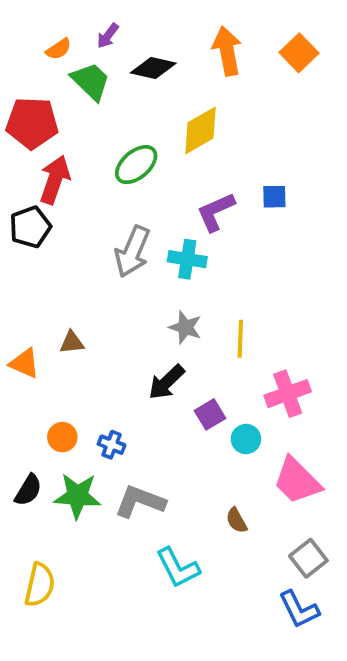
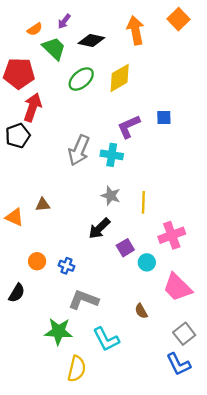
orange square: (299, 53) -> (179, 19), moved
green ellipse: (136, 165) -> (81, 79), moved
green star: (77, 496) -> (59, 331), moved
yellow semicircle: (40, 585) -> (77, 369), moved

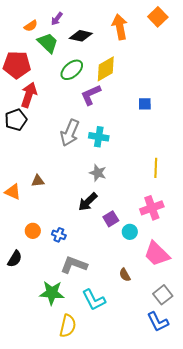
purple L-shape: (129, 127) -> (91, 95), moved
yellow line: (143, 202) -> (156, 168), moved

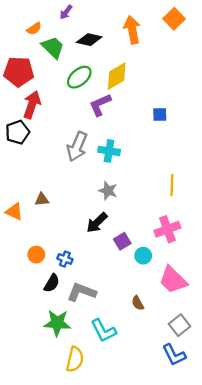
purple arrow: (57, 19) -> (66, 12), moved
black semicircle: (15, 259) -> (52, 283), moved

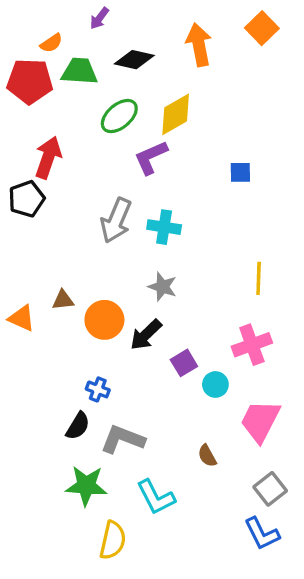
green trapezoid: (53, 47) -> (80, 71), turned -40
red pentagon: (19, 72) -> (30, 81), moved
orange circle: (36, 255) -> (104, 320), moved, size x1.5
pink trapezoid: (173, 280) -> (260, 421), turned 72

